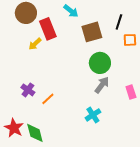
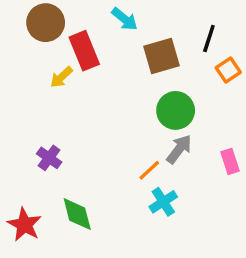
orange square: (130, 40) -> (228, 70), turned -32
orange line: (48, 99) -> (149, 170), moved
green diamond: (35, 133) -> (77, 214), moved

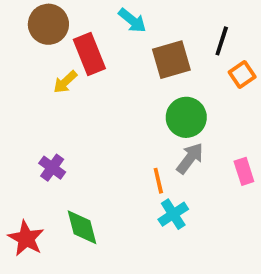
orange line: (149, 170) -> (158, 181), turned -60

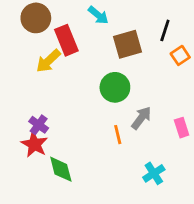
yellow arrow: (65, 82) -> (48, 61), size x1.4
green circle: (186, 117) -> (115, 87), moved
cyan cross: (173, 214) -> (154, 173), moved
red star: (26, 238) -> (34, 144), moved

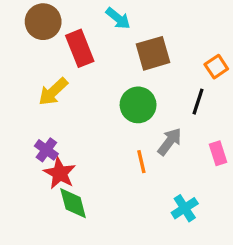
black line: (165, 30) -> (198, 102), moved
yellow arrow: (48, 61) -> (53, 92), moved
red star: (34, 144) -> (60, 173), moved

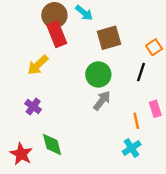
brown circle: (43, 22) -> (54, 15), moved
gray arrow: (170, 142) -> (102, 101), moved
orange line: (141, 162) -> (136, 121), moved
red star: (60, 173) -> (21, 154), moved

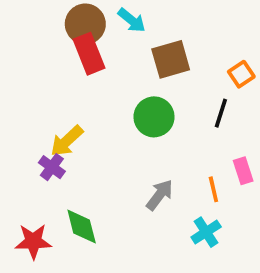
yellow arrow: (38, 65) -> (67, 141), moved
gray arrow: (102, 101) -> (160, 195), moved
red star: (21, 154) -> (33, 241), turned -30

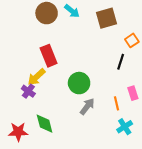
red rectangle: (89, 54) -> (49, 56), moved
brown square: (171, 59) -> (106, 18), moved
green circle: (154, 117) -> (79, 83), moved
cyan cross: (206, 232) -> (125, 127), moved

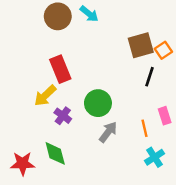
brown square: (106, 18) -> (141, 45), moved
purple cross: (28, 91) -> (63, 116), moved

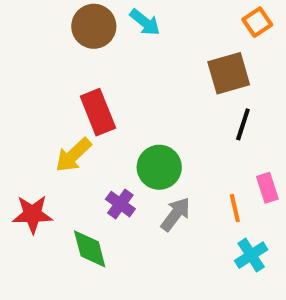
orange square: (163, 50) -> (257, 22), moved
purple cross: (63, 116) -> (120, 204), moved
red star: (23, 163) -> (33, 214), moved

